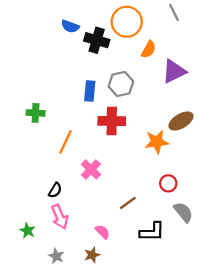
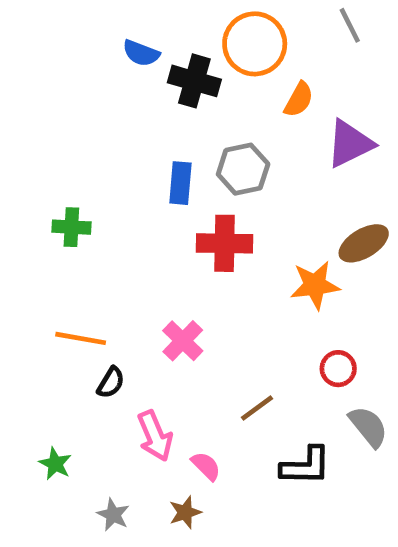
orange line: (66, 142) -> (81, 338), moved, turned 75
pink arrow: (60, 217) -> (155, 436), moved

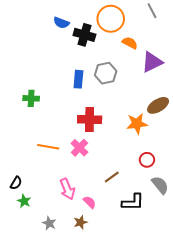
orange semicircle: (299, 100) -> (130, 43), turned -91
red cross: (225, 243) -> (90, 120), moved
orange line: (81, 338) -> (48, 147), moved
black semicircle: (111, 383) -> (16, 183), moved

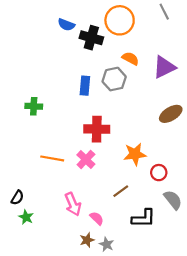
orange semicircle: (130, 43) -> (130, 58), moved
orange star: (137, 124) -> (135, 154), moved
gray star: (49, 223) -> (107, 244), moved

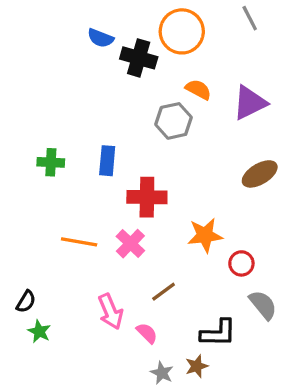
blue rectangle: (85, 86) -> (107, 161), moved
brown line: (121, 191) -> (164, 292), moved
brown star: (87, 240) -> (197, 366), moved

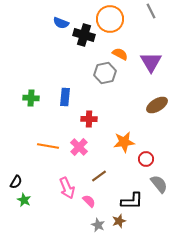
purple triangle: (250, 103) -> (151, 62), turned -35
red cross: (147, 197) -> (89, 119), size x0.7

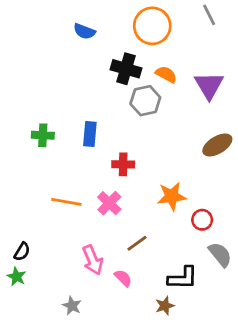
black cross: (84, 35) -> (126, 69), moved
green star: (24, 200) -> (16, 277), moved
gray star: (98, 225) -> (72, 306), moved

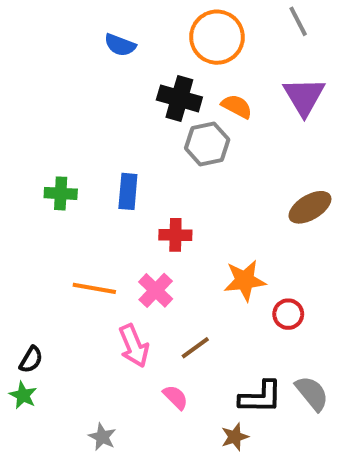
purple triangle: (209, 85) -> (304, 96), moved
gray semicircle: (220, 254) -> (312, 393), moved
pink arrow: (93, 260) -> (134, 346), moved

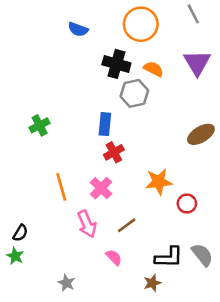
blue rectangle: (128, 191) -> (105, 124), moved
green cross: (61, 193) -> (40, 125), turned -30
red cross: (175, 235) -> (114, 152), turned -30
orange line: (94, 288) -> (61, 187), turned 64

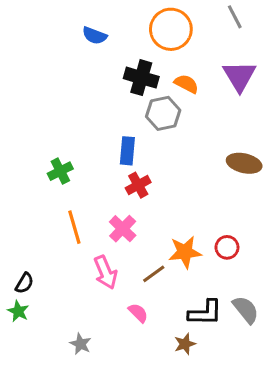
green cross: (40, 125) -> (60, 171), moved
brown ellipse: (201, 134) -> (244, 163), turned 44
orange star: (159, 182) -> (185, 252), moved

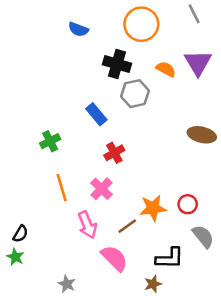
orange semicircle: (186, 84) -> (166, 69), moved
blue rectangle: (127, 151) -> (96, 114), moved, turned -45
gray semicircle: (246, 310) -> (203, 236), moved
pink semicircle: (138, 313) -> (114, 258), size x1.6

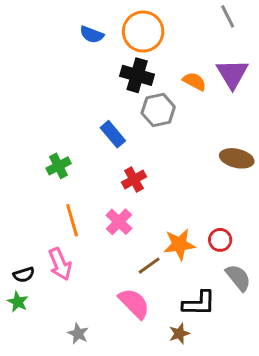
orange circle: (141, 24) -> (143, 32), moved
pink arrow: (87, 225) -> (60, 264), moved
black semicircle: (20, 234) -> (24, 275), turned 42

